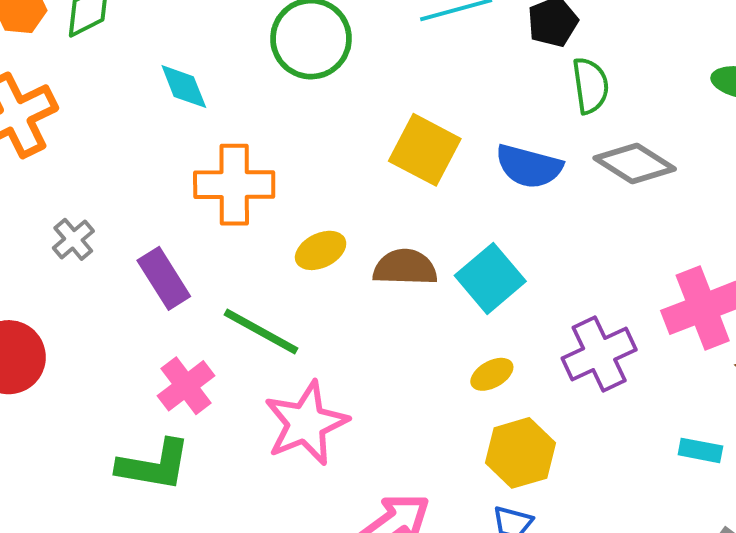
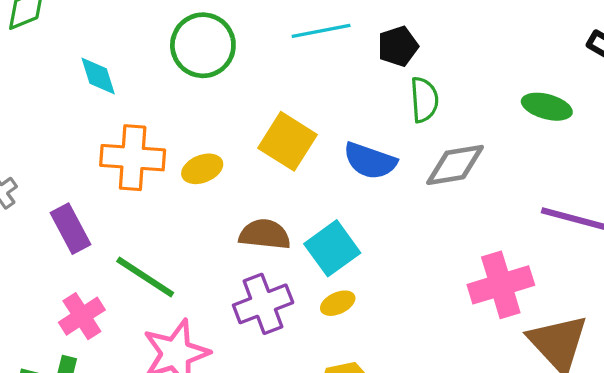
gray diamond: (635, 164) -> (455, 165), turned -46
yellow ellipse: (321, 250) -> (202, 169), moved
purple cross: (599, 354) -> (263, 304), moved
yellow ellipse: (492, 374) -> (338, 303), moved

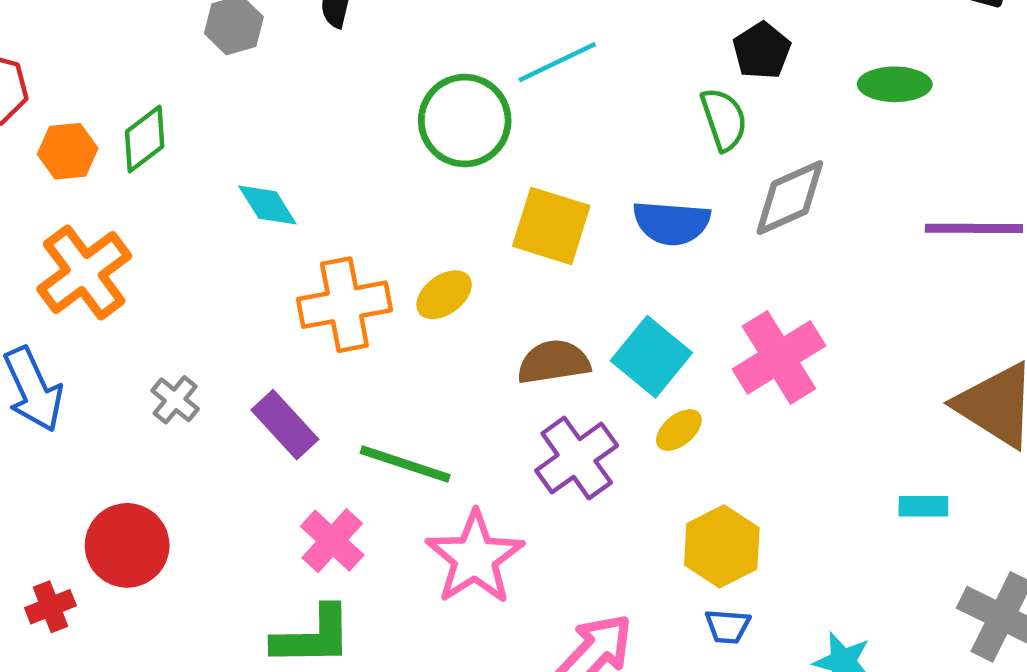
green circle: (203, 45) -> (465, 121), moved
black pentagon: (398, 46) -> (762, 51), moved
pink cross: (501, 285) -> (779, 357), moved

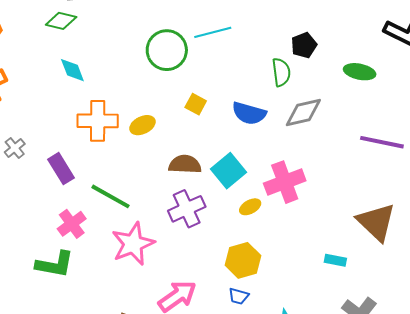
green diamond: (145, 139) -> (61, 21), moved, turned 40
yellow square: (551, 226) -> (196, 104), size x0.6
yellow ellipse: (679, 430) -> (250, 207), moved

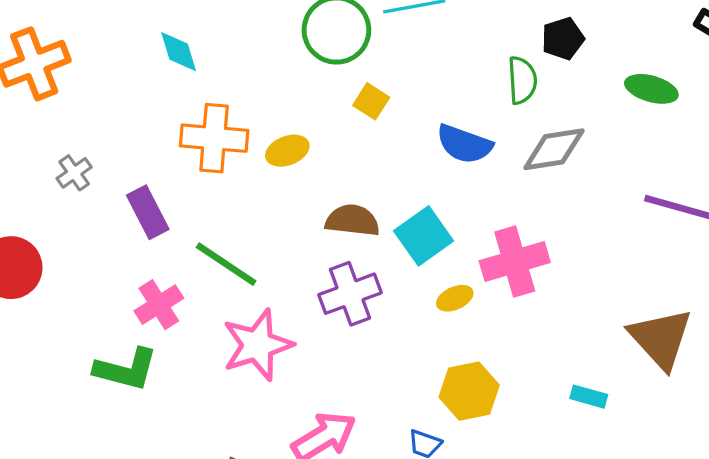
yellow square: (196, 104) -> (371, 101), moved
yellow hexagon: (243, 260) -> (469, 391), moved

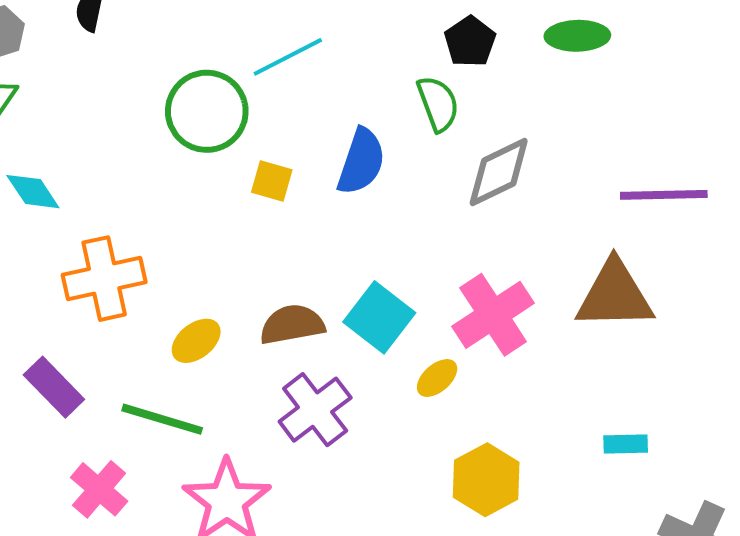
green ellipse: (651, 89) -> (577, 36), moved
blue semicircle: (464, 144) -> (361, 162), moved, turned -74
yellow ellipse: (287, 151) -> (196, 341), moved
brown triangle: (661, 338) -> (615, 295), moved, turned -32

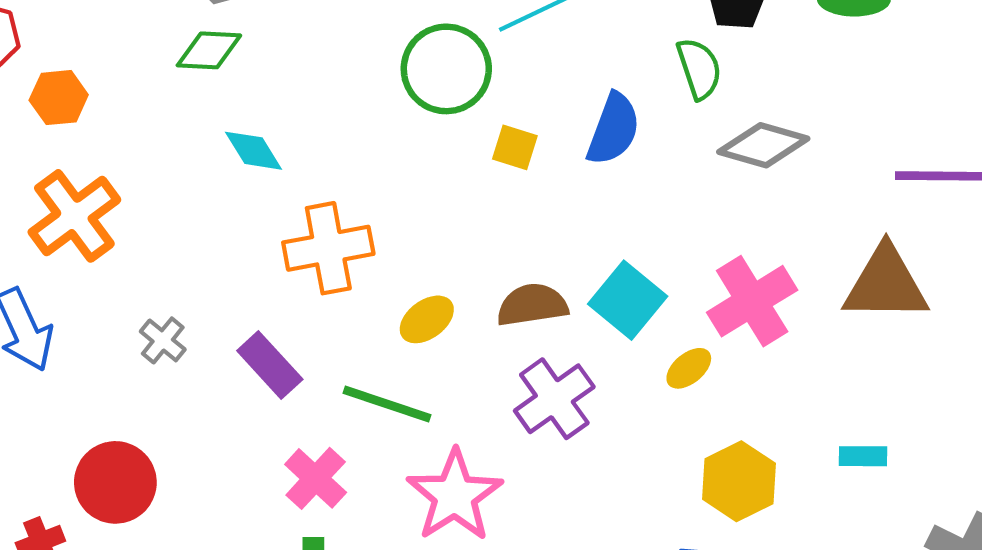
gray diamond: (499, 172) -> (763, 145), turned 40
cyan rectangle: (626, 444) -> (863, 456), moved

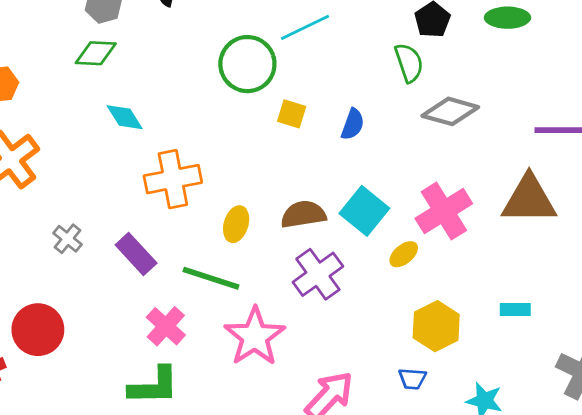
blue semicircle: (613, 129) -> (353, 124), moved, size x0.7
yellow ellipse: (427, 319) -> (236, 224), turned -36

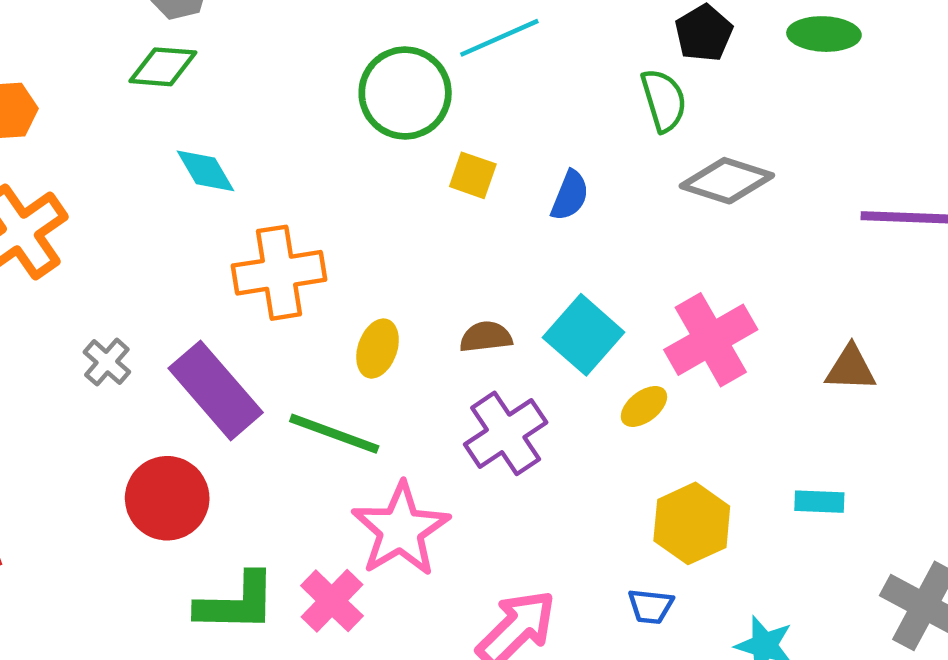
brown triangle: (529, 199) -> (851, 368), moved, size x0.6
brown semicircle: (303, 214) -> (486, 337), size x0.7
purple rectangle: (136, 254) -> (216, 390), size x1.4
pink cross: (166, 326) -> (332, 601), moved
red circle: (38, 330) -> (167, 498), moved

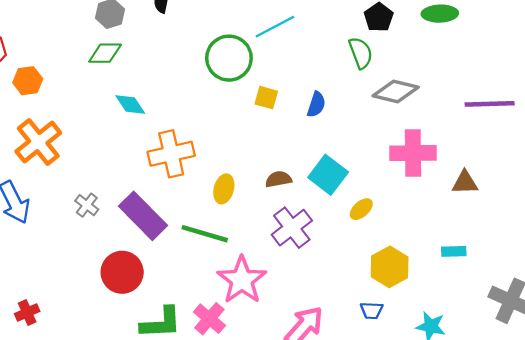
pink cross: (711, 340) -> (413, 153), moved, turned 33

